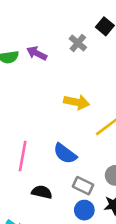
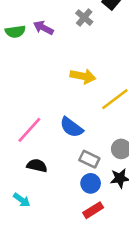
pink line: (23, 156) -> (29, 130), turned 32
black semicircle: (42, 192) -> (37, 166), moved

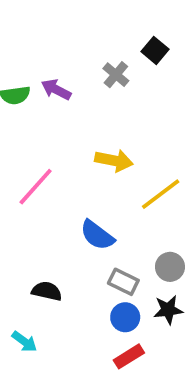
pink line: (29, 130) -> (36, 187), moved

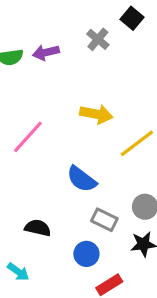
purple arrow: (56, 90) -> (46, 52), turned -40
blue circle: (125, 317) -> (86, 254), moved

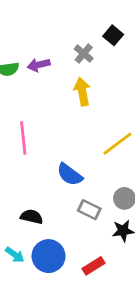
yellow arrow: (96, 114) -> (82, 92), moved, turned -112
pink line: (28, 137) -> (23, 138), turned -48
blue circle: (86, 254) -> (48, 256), moved, size x1.5

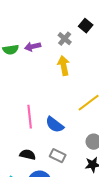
pink line: (23, 138) -> (30, 117), moved
gray rectangle: (89, 210) -> (58, 156), moved

